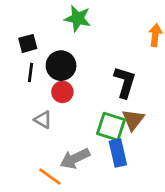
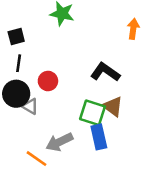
black circle: (61, 66) -> (16, 94), moved
black L-shape: (125, 82) -> (105, 72), turned -72
brown triangle: (133, 120) -> (113, 106), turned -30

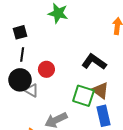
blue rectangle: (99, 137) -> (104, 116), moved

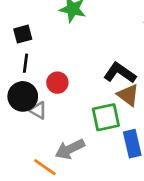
brown triangle: (100, 90) -> (128, 95), moved
green square: (83, 96) -> (106, 117), turned -30

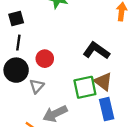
brown triangle: (128, 95) -> (103, 82), moved
gray triangle: (38, 110) -> (37, 86), moved, turned 42

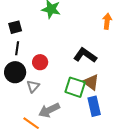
green square: (85, 87) -> (75, 87), turned 30

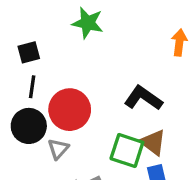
red circle: (40, 62) -> (70, 110), size x1.6

